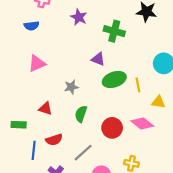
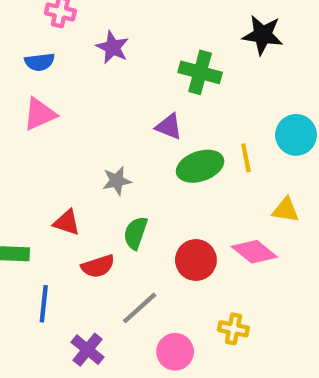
purple star: (79, 17) -> (113, 47), moved
pink triangle: (37, 63) -> (40, 114), moved
yellow line: (138, 85) -> (246, 158), moved
red semicircle: (54, 140) -> (98, 266), moved

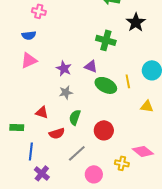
black star: (263, 35) -> (136, 22), turned 30
purple star: (113, 47) -> (64, 68), moved
green ellipse: (200, 166) -> (106, 85), turned 45
pink diamond: (254, 252) -> (143, 151), moved
purple cross: (88, 350) -> (42, 173), moved

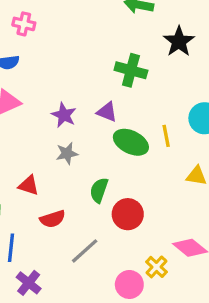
green semicircle: (75, 117) -> (99, 190), moved
yellow cross: (122, 163) -> (156, 267), turned 32
pink circle: (94, 174) -> (129, 284), moved

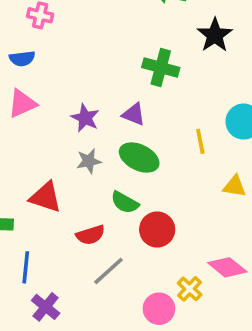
green ellipse: (131, 142) -> (139, 158), moved
red triangle: (29, 185) -> (46, 197), size x1.4
green semicircle: (99, 190) -> (125, 203), turned -80
red semicircle: (53, 219) -> (91, 235), moved

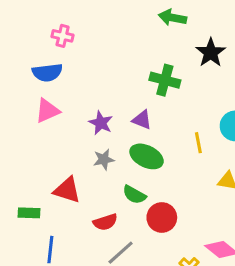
blue semicircle: (22, 59) -> (47, 72), size x1.4

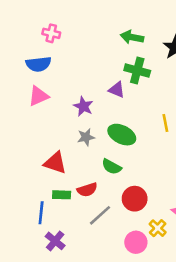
green arrow: (172, 18) -> (132, 37), moved
purple triangle: (142, 120) -> (117, 90), moved
green rectangle: (29, 213) -> (62, 195), moved
red circle: (162, 217) -> (135, 199), moved

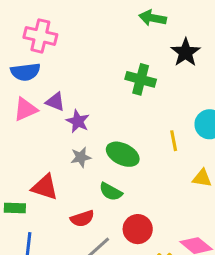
pink cross: (51, 33) -> (40, 36), size x1.5
green arrow: (132, 37) -> (153, 18), moved
purple triangle: (117, 90) -> (55, 102), moved
green rectangle: (62, 195) -> (15, 208), moved

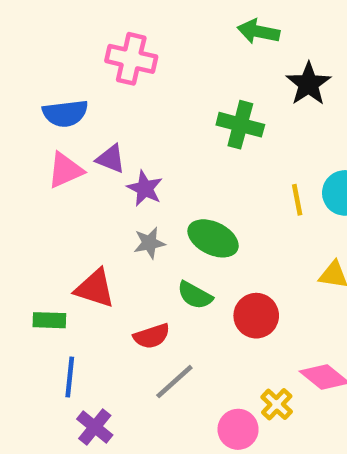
pink cross: (40, 36) -> (131, 59), moved
yellow line: (174, 141) -> (297, 200), moved
red circle: (138, 229) -> (256, 316), moved

